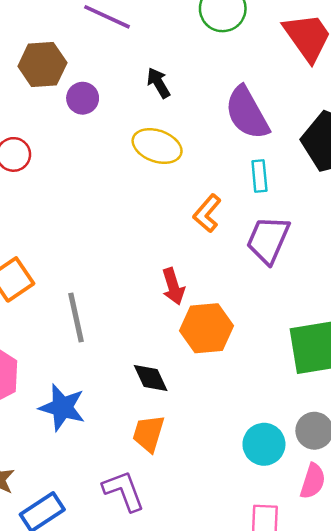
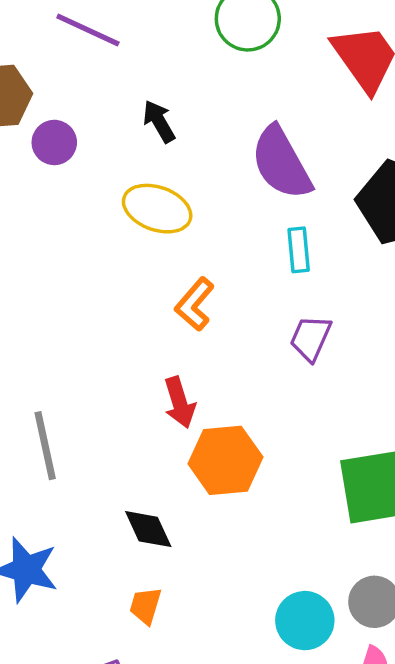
orange L-shape: (207, 213) -> (195, 304), moved
purple trapezoid: (268, 240) -> (311, 338), size x0.7
orange trapezoid: (149, 434) -> (145, 606), size x0.7

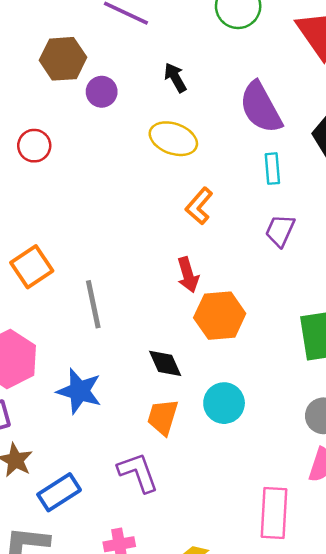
orange trapezoid: (145, 606) -> (163, 417), size x1.4
cyan circle: (305, 621) -> (224, 403), moved

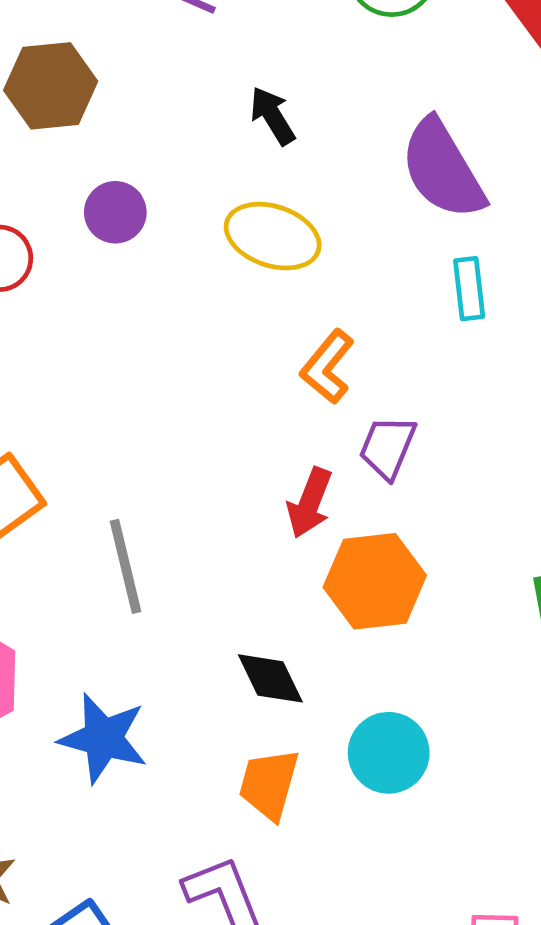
purple circle: (102, 92) -> (115, 212), moved
purple trapezoid: (280, 231) -> (388, 447), moved
red arrow: (188, 275) -> (310, 503), turned 40

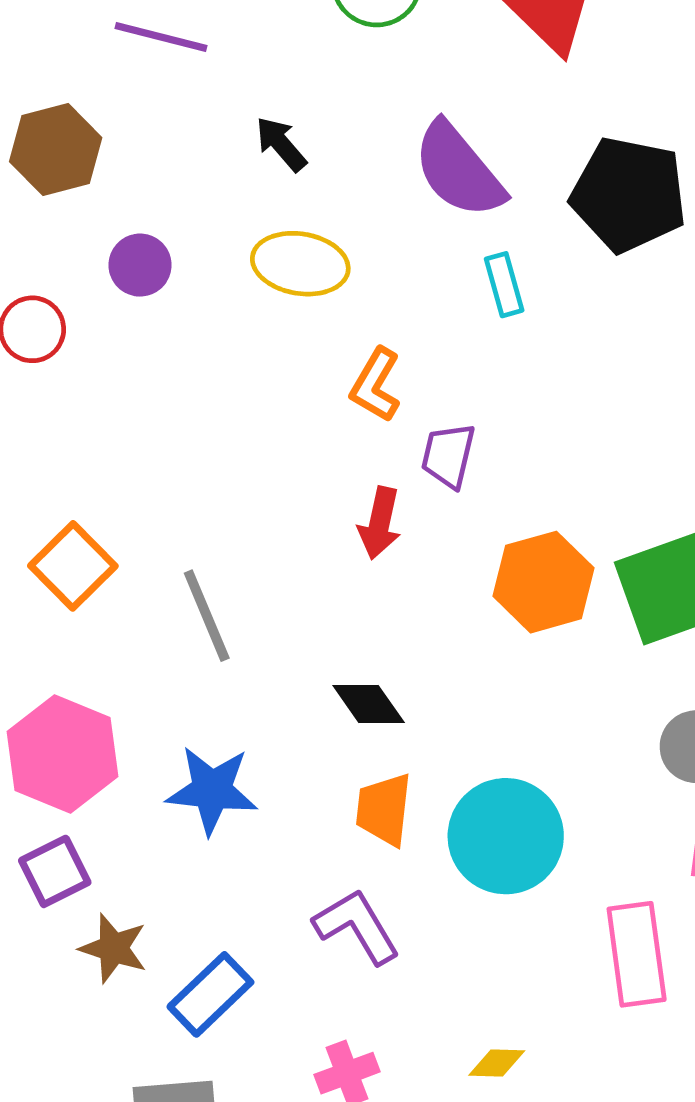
orange hexagon: (375, 581) -> (544, 582), moved
cyan circle: (389, 753) -> (506, 836), moved, size x1.4

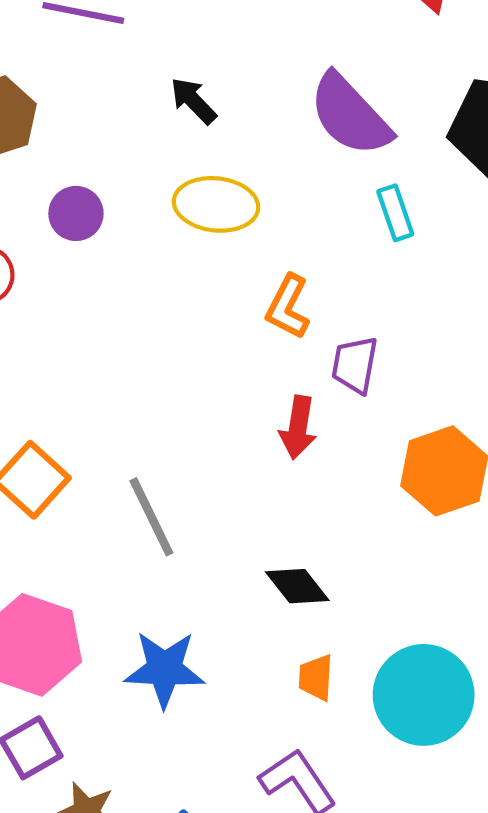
orange trapezoid: (384, 809) -> (316, 678), size x0.7

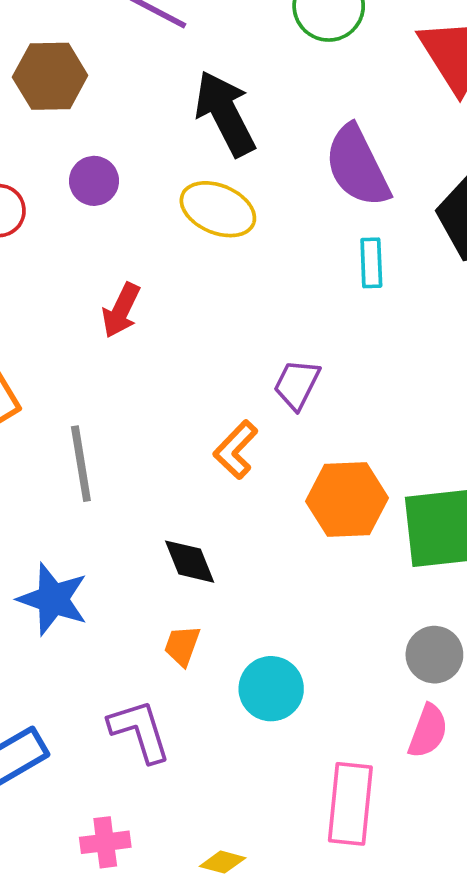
black arrow: (193, 101) -> (225, 113), size x1.8
orange L-shape: (288, 307) -> (236, 450), moved
red arrow: (298, 427) -> (121, 310), moved
cyan circle: (424, 695) -> (271, 689), size x0.7

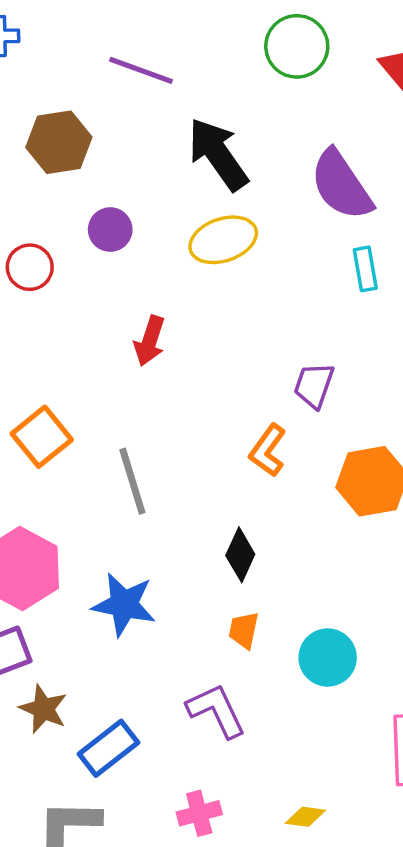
yellow ellipse: (218, 209) -> (223, 240), turned -34
black diamond: (190, 562) -> (240, 555), turned 54

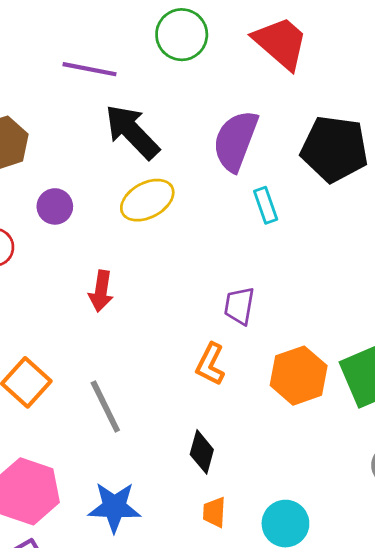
purple line: (141, 70) -> (90, 69), moved
purple semicircle: (341, 185) -> (235, 141), turned 64

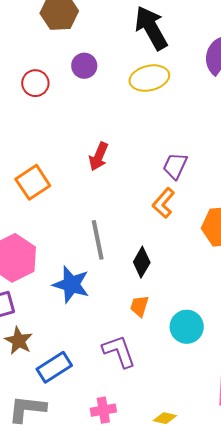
red arrow: (101, 291) -> (99, 157), moved
purple trapezoid: (239, 306) -> (175, 166), moved
gray line: (105, 407) -> (98, 240), moved

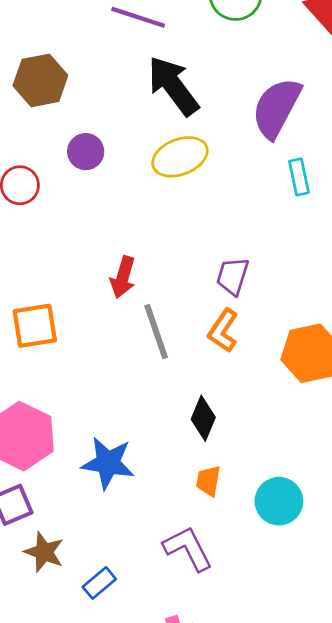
orange square: (33, 182) -> (35, 326), turned 32
gray line: (98, 240) -> (156, 332), moved
blue rectangle: (54, 367) -> (99, 583), size x0.7

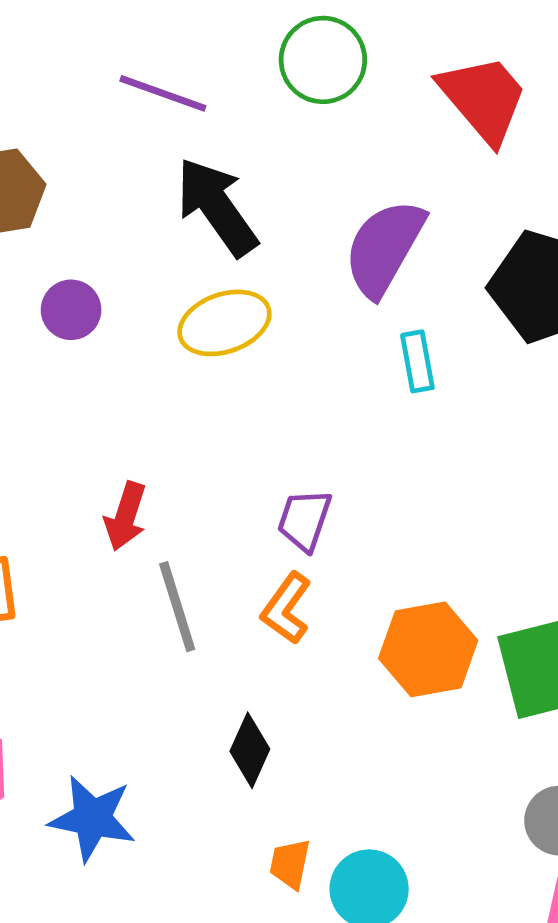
orange trapezoid: (208, 481) -> (290, 864), moved

